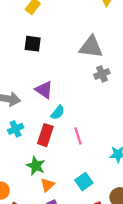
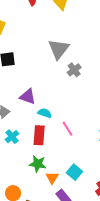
gray triangle: (91, 47) -> (59, 49), turned -45
cyan semicircle: (58, 113) -> (45, 113), turned -96
cyan square: (84, 182) -> (74, 172), moved

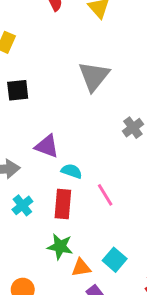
gray cross: (74, 70) -> (133, 128), moved
orange triangle: (52, 178) -> (81, 268), turned 48

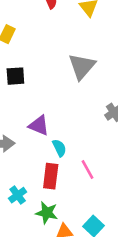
cyan semicircle: (72, 171) -> (59, 148), turned 42
cyan cross: (22, 205) -> (18, 195), moved

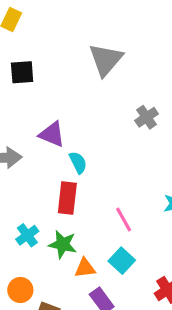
pink line: (88, 170) -> (124, 220), moved
cyan cross: (18, 195) -> (27, 235), moved

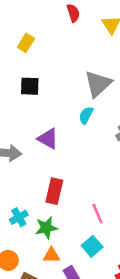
cyan semicircle: (78, 162) -> (86, 115), moved, turned -132
green star: (63, 244) -> (46, 228), turned -30
orange triangle: (85, 268) -> (51, 255), moved

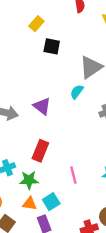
black square: (30, 86) -> (52, 46), moved
cyan square: (92, 246) -> (51, 202), moved

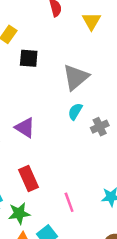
cyan semicircle: (77, 92) -> (75, 111), moved
red rectangle: (40, 151) -> (29, 178), turned -40

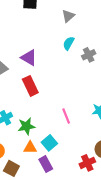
gray triangle: (76, 77) -> (68, 16), size x0.6
red rectangle: (29, 178) -> (30, 86), moved

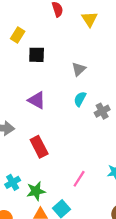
purple triangle: (29, 58) -> (37, 100), moved
pink line: (66, 116) -> (79, 179), turned 56

